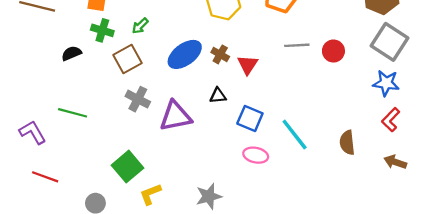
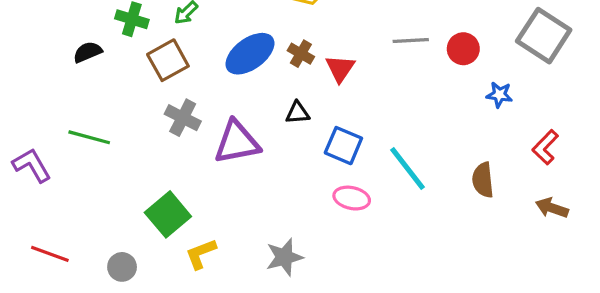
blue star: (386, 83) -> (499, 95), moved, size x0.7
red line: (45, 177) -> (50, 254), moved

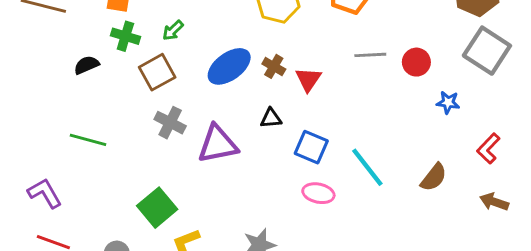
purple L-shape: (32, 165) -> (45, 193), moved
brown semicircle: (483, 180) -> (434, 177), turned -136

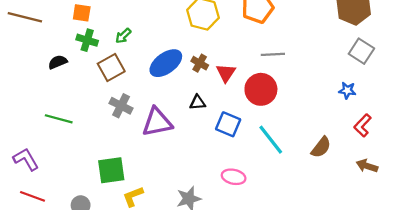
gray square: (487, 51) -> (361, 51), size x0.7
red circle: (416, 62) -> (261, 89), moved, size x1.5
blue star: (448, 102) -> (347, 90), moved
pink ellipse: (318, 193) -> (234, 177), moved
green square: (157, 208) -> (111, 170), turned 32

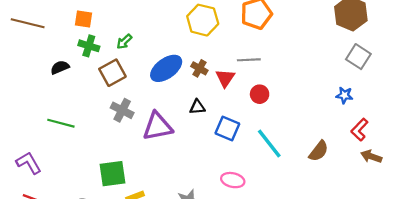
gray line: (273, 54) -> (249, 60), moved
red circle: (261, 89) -> (260, 94), size x0.6
brown arrow: (367, 166) -> (371, 156), moved

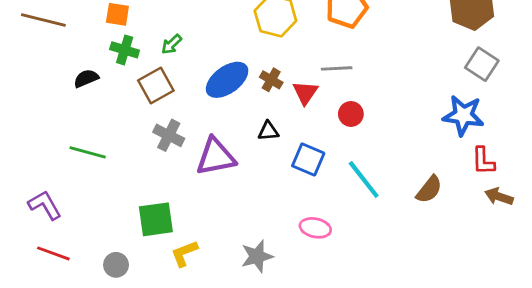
blue star: (344, 95) -> (463, 115), size x1.8
red L-shape: (359, 130) -> (483, 161), turned -45

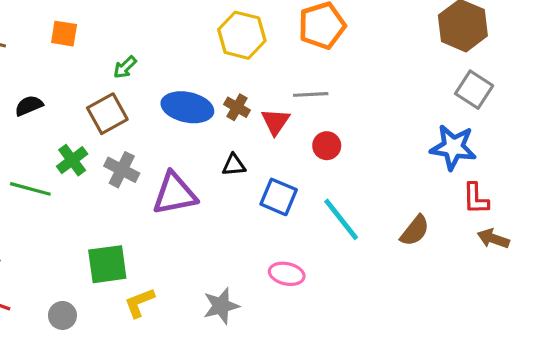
green cross: (125, 50) -> (72, 160), moved, turned 36
blue ellipse: (227, 80) -> (187, 107), turned 48

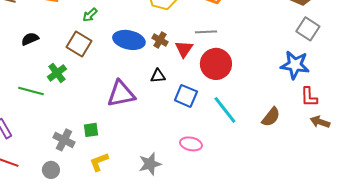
brown square: (107, 114) -> (79, 44), turned -30
red circle: (327, 146) -> (216, 64), size x1.8
gray cross: (122, 170) -> (64, 140), moved
green square: (107, 264) -> (91, 130), moved, size x0.6

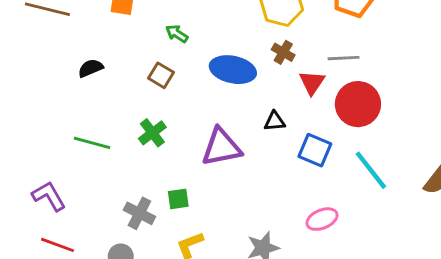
green arrow: (90, 15) -> (177, 34), turned 77
brown cross: (160, 40) -> (283, 52), moved
brown square: (79, 44) -> (161, 75), size x0.7
green cross: (57, 73) -> (152, 133), moved
pink ellipse: (191, 144) -> (322, 219), turned -35

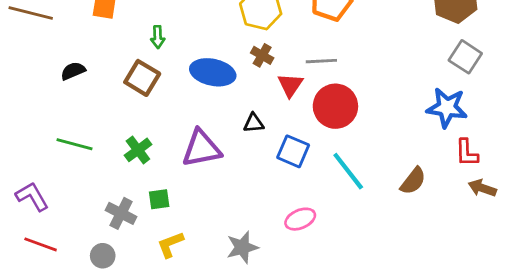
green arrow: (177, 34) -> (158, 37), turned -125
brown square: (161, 75) -> (142, 78), size x1.4
green cross: (152, 133) -> (138, 150), moved

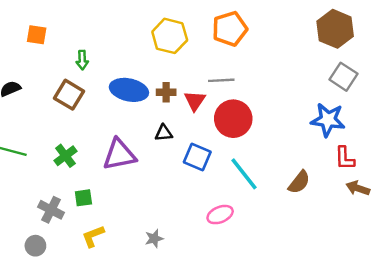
brown cross: (262, 55) -> (166, 92), moved, turned -30
pink ellipse: (300, 219) -> (220, 215), moved
gray star: (242, 247) -> (154, 239), size x0.7

